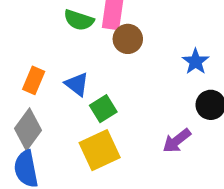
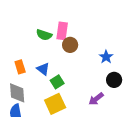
orange rectangle: (34, 80) -> (20, 67), turned -40
gray diamond: (28, 129) -> (17, 93), turned -40

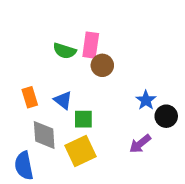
blue star: (106, 57) -> (146, 100), moved
green square: (57, 82) -> (83, 119), turned 32
gray diamond: (17, 93) -> (44, 135), moved

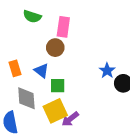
green semicircle: (65, 51) -> (32, 16), moved
brown circle: (102, 65) -> (55, 48), moved
purple arrow: (140, 144) -> (70, 119), moved

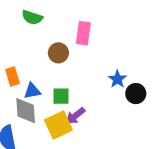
pink rectangle: (63, 27) -> (83, 33), moved
blue triangle: (41, 71) -> (32, 91), moved, turned -49
purple arrow: (70, 119) -> (75, 116), moved

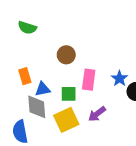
green semicircle: (32, 17) -> (27, 28), moved
pink rectangle: (83, 33) -> (89, 80), moved
purple arrow: (75, 116) -> (97, 114), moved

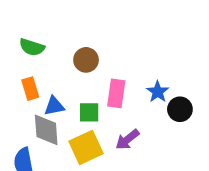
green semicircle: (27, 28) -> (32, 47), moved

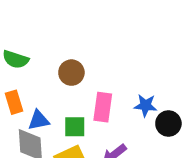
blue star: (158, 92) -> (145, 105), turned -30

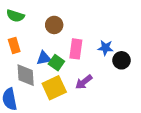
blue triangle: (39, 120) -> (44, 58), moved
green square: (75, 127) -> (56, 63), turned 35

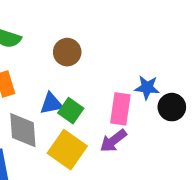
pink rectangle: (76, 49) -> (120, 109), moved
yellow square: (54, 88) -> (67, 150), turned -30

